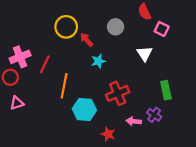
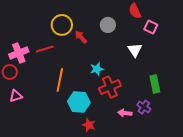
cyan star: (98, 61) -> (97, 69), moved
red line: (45, 64) -> (45, 49), moved, turned 48
red star: (108, 134) -> (89, 125), moved

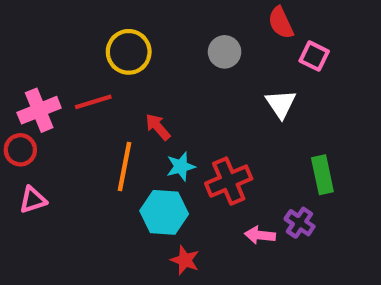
red arrow: (81, 37) -> (158, 127), moved
cyan star: (97, 69) -> (181, 166), moved

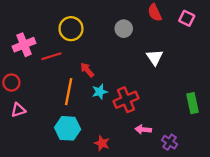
pink square: (314, 56) -> (187, 18), moved
pink cross: (39, 110) -> (24, 45), moved
green rectangle: (322, 175) -> (192, 103), moved
cyan hexagon: (164, 212) -> (68, 128), moved
purple cross: (300, 223) -> (170, 142), moved

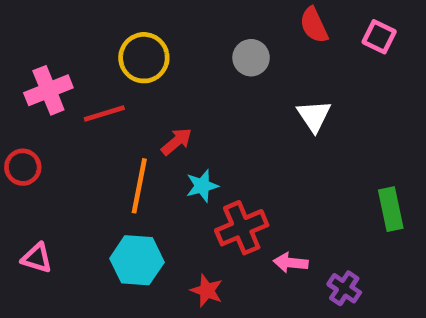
red arrow: (87, 70) -> (177, 142), turned 91
red cross: (126, 100) -> (242, 228), moved
pink triangle: (18, 110) -> (37, 258), moved, turned 35

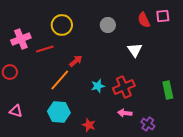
red semicircle: (314, 25) -> (144, 20), moved
pink square: (379, 37) -> (163, 16), turned -32
orange line: (139, 186) -> (60, 80), turned 30
cyan star: (202, 186) -> (98, 86), moved
red cross: (242, 228) -> (124, 87), moved

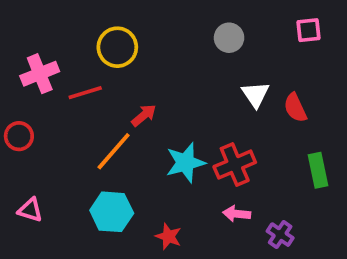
red semicircle: (144, 20) -> (295, 108), moved
gray circle: (108, 25) -> (229, 38), moved
cyan star: (98, 86) -> (185, 163), size x1.5

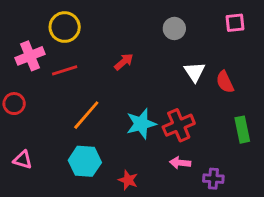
yellow circle: (117, 47) -> (65, 27), moved
red arrow: (144, 115) -> (124, 62), moved
purple cross: (280, 235) -> (213, 179), turned -30

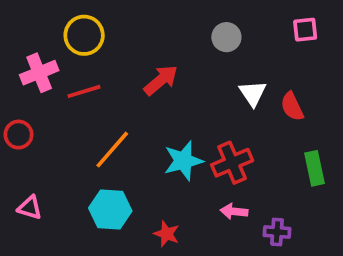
red arrow: (124, 62) -> (161, 80), size x1.4

